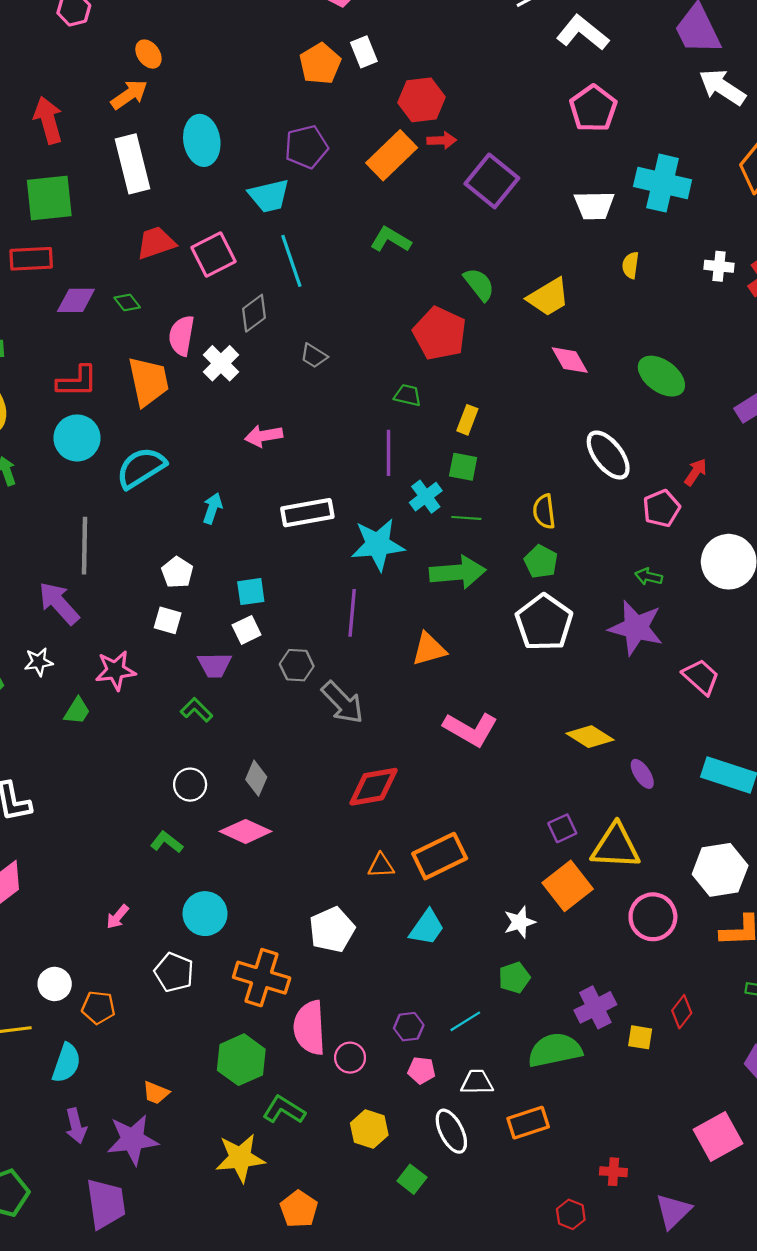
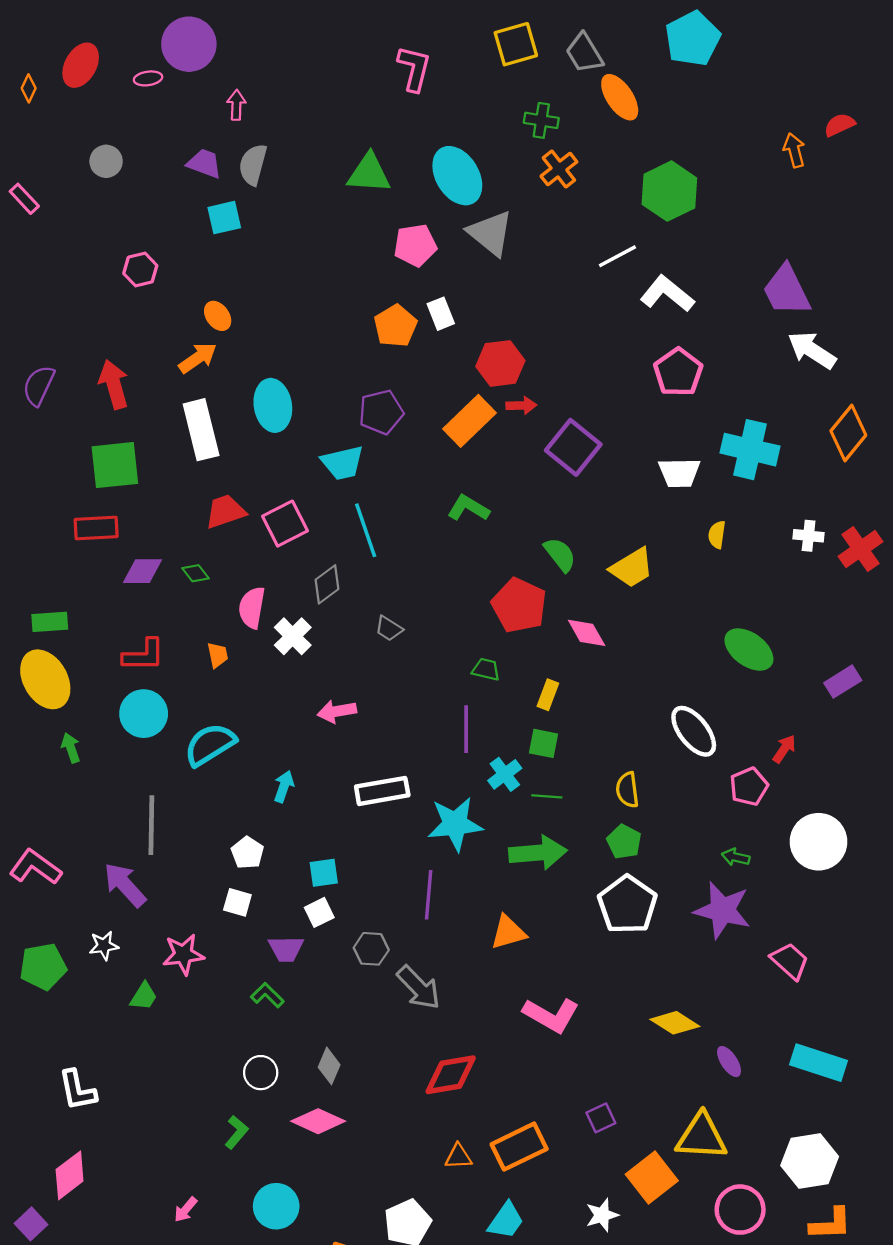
pink diamond: (570, 360) -> (587, 633), moved
orange trapezoid: (148, 381) -> (218, 655), size x0.5
purple square: (562, 828) -> (601, 1118), moved
green L-shape: (167, 842) -> (236, 1132), turned 92

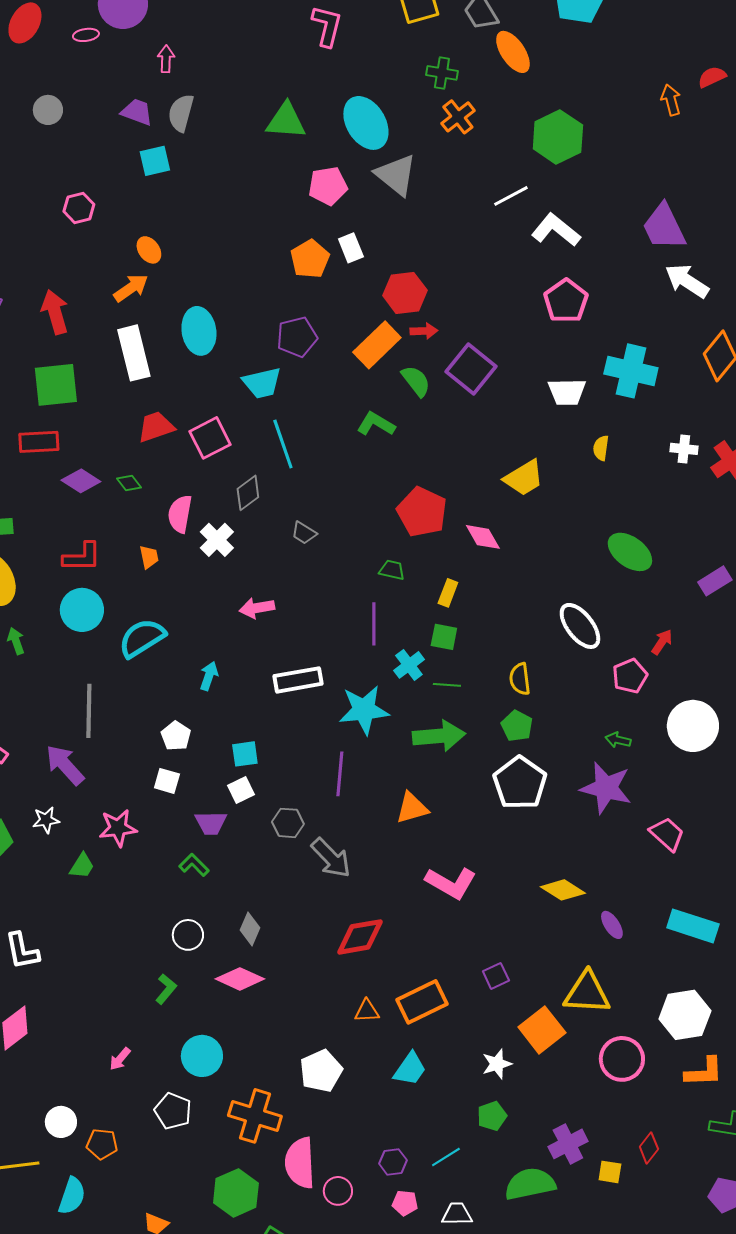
green semicircle: (560, 555) -> (416, 381), moved
purple diamond: (142, 571) -> (81, 481), turned 33

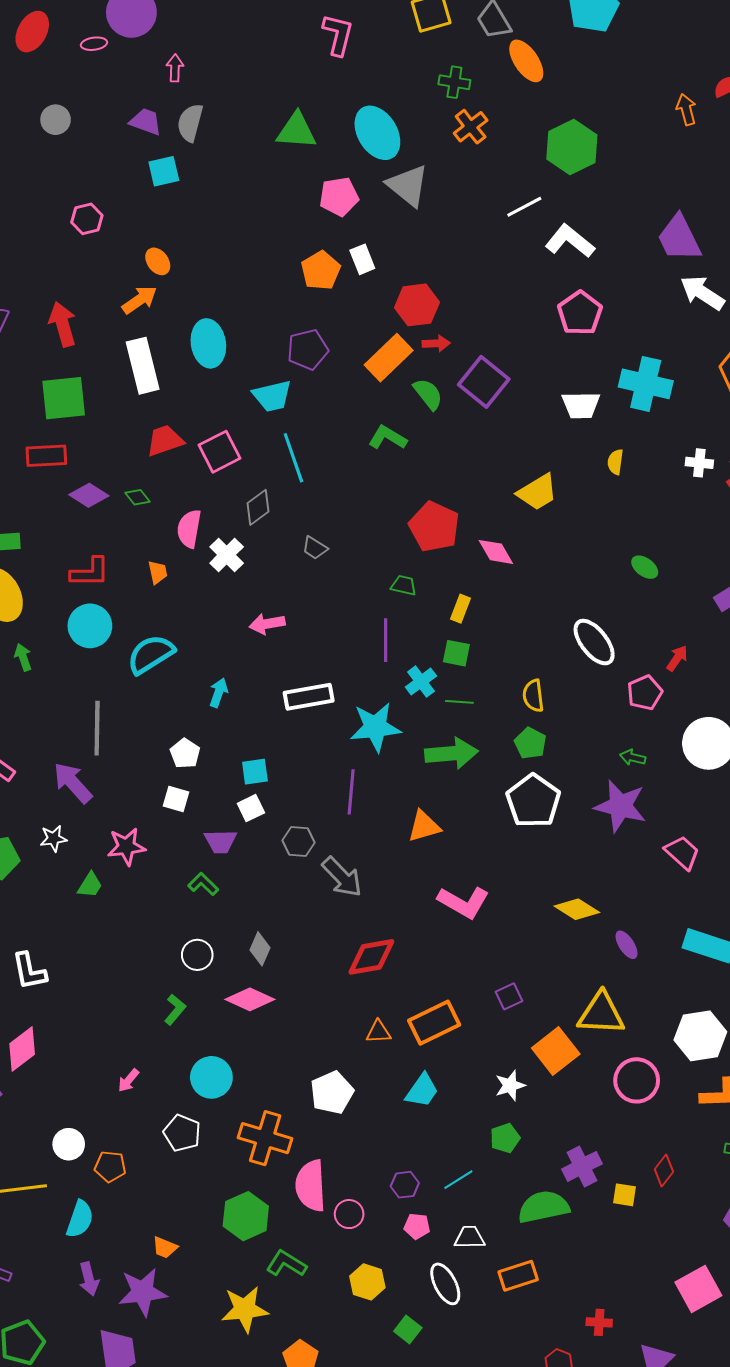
green ellipse: (630, 552) -> (645, 567), size x0.6

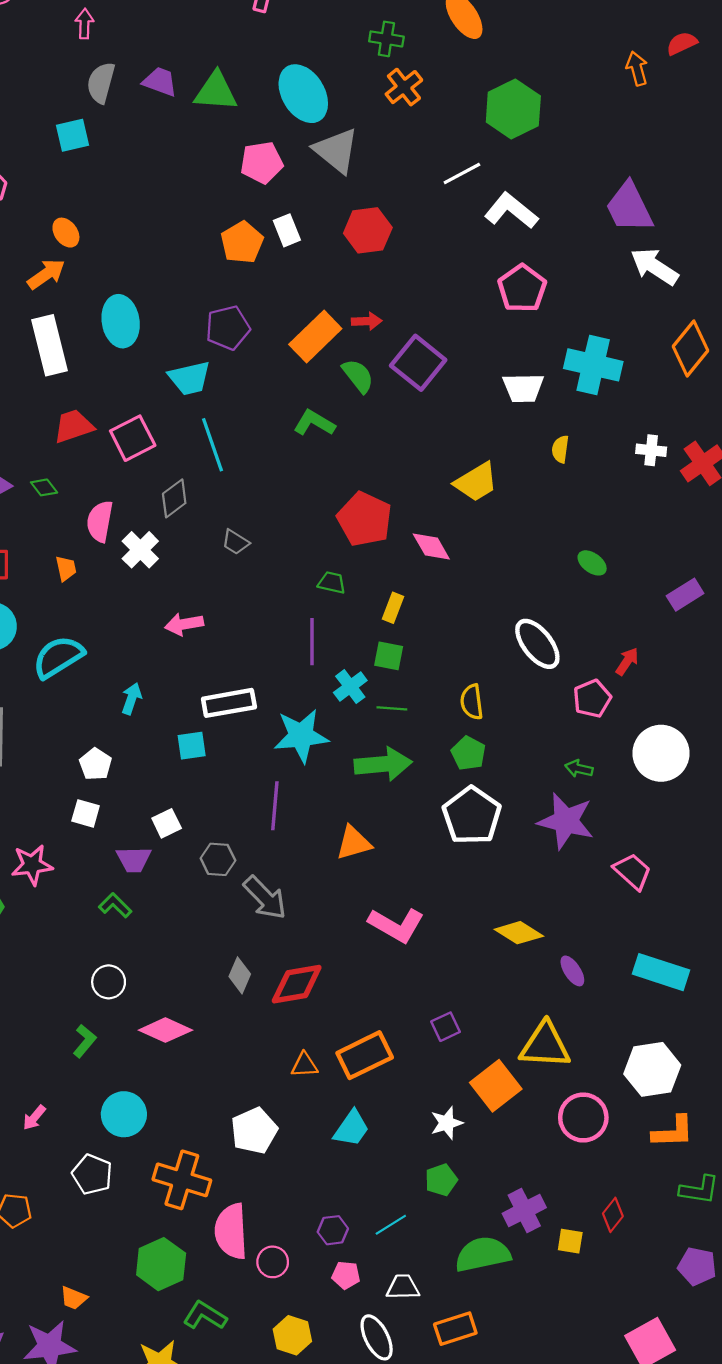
purple trapezoid: (146, 122) -> (160, 82), moved
red hexagon: (417, 305) -> (368, 230), moved
cyan square: (255, 772) -> (192, 746), moved
gray diamond: (260, 949) -> (240, 975), moved

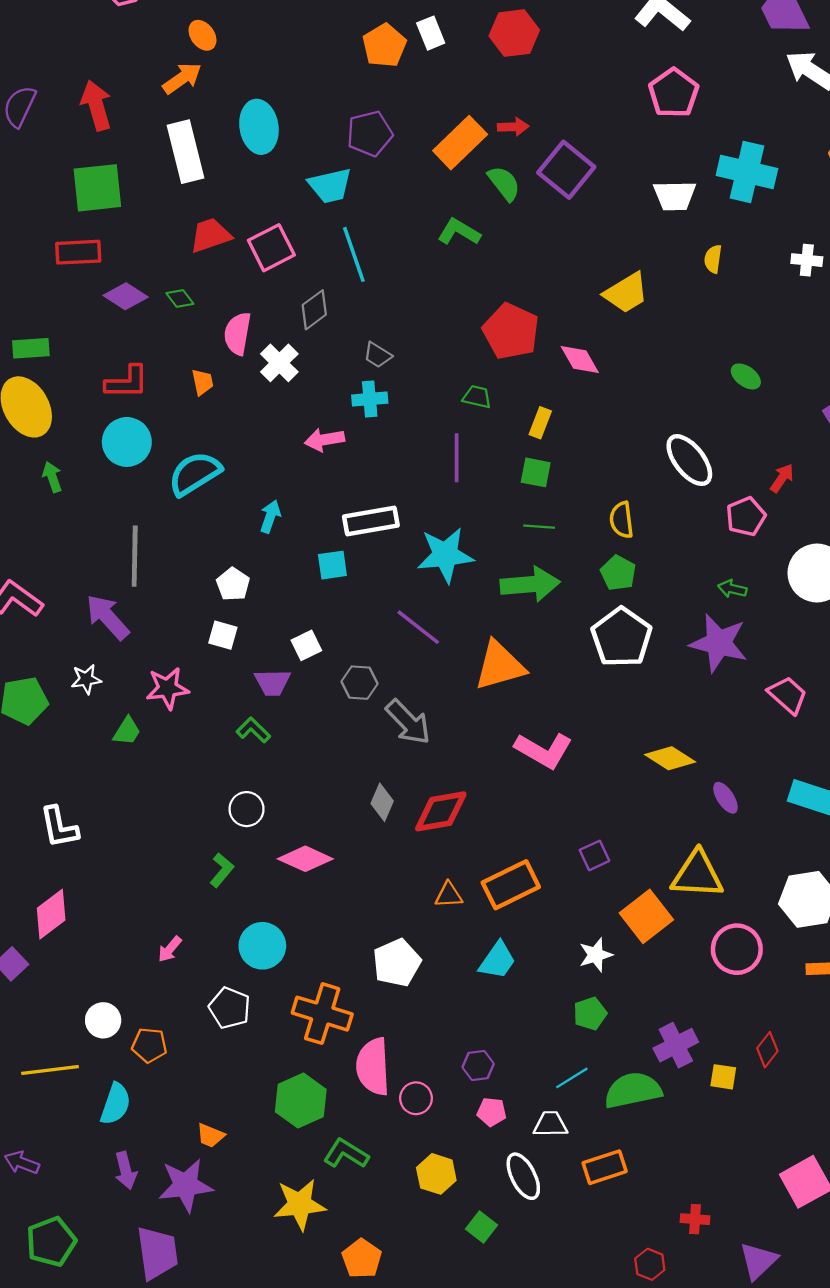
cyan cross: (350, 687) -> (370, 399), moved, turned 32
purple line: (275, 806) -> (418, 627), turned -57
orange triangle: (354, 843) -> (500, 666), size x1.4
cyan line: (391, 1225) -> (572, 1078), moved

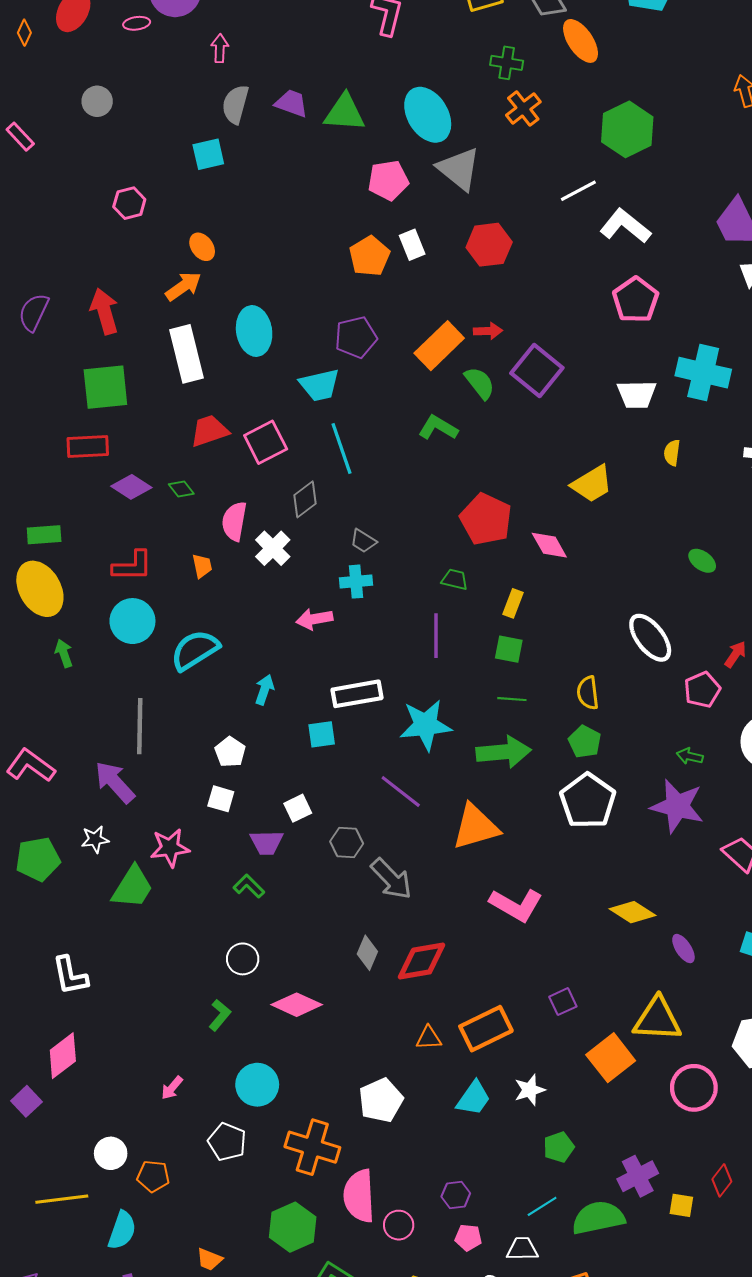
green trapezoid: (127, 731) -> (132, 887), size x1.6
white star: (596, 955) -> (530, 1090), moved

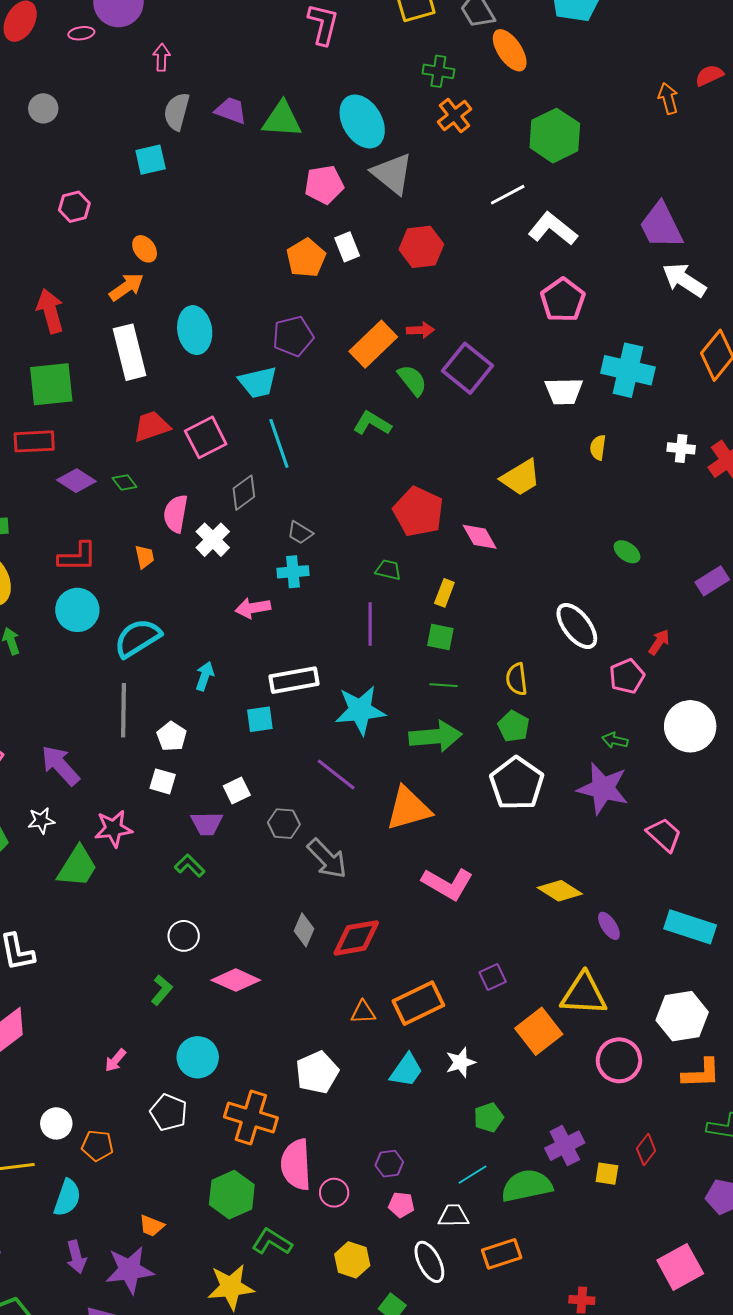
gray line: (140, 726) -> (123, 710), moved

